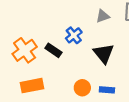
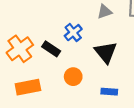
orange circle: (82, 88) -> (73, 77), moved

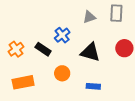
orange cross: (20, 49) -> (16, 49), size x0.7
black triangle: (106, 52) -> (90, 52), turned -35

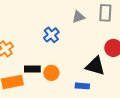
black rectangle: (43, 49) -> (32, 69), moved, turned -35
black triangle: (90, 52) -> (95, 66), moved

